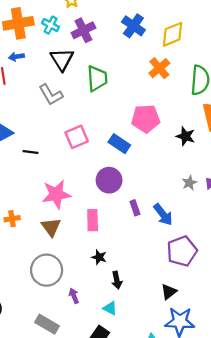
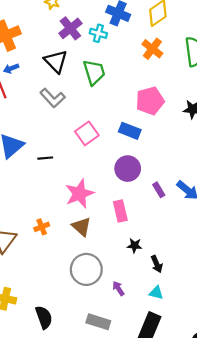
cyan cross: (51, 25) -> (98, 33), moved

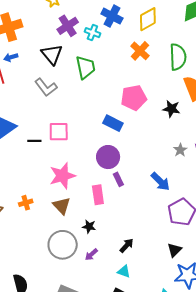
pink square: (87, 133) -> (59, 132), moved, turned 30
purple rectangle: (159, 190) -> (118, 179), moved
black star: (135, 245) -> (89, 227), moved
black arrow: (157, 264) -> (127, 246), turned -119
purple arrow: (118, 288) -> (91, 255), moved, turned -104

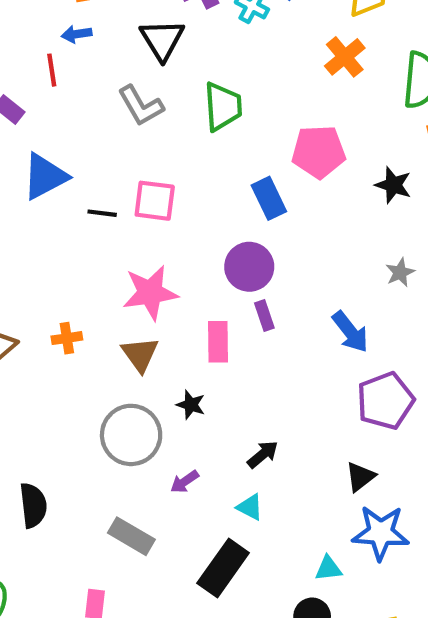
green trapezoid: (86, 67) -> (223, 106), moved
blue rectangle: (113, 123) -> (269, 198), turned 30
purple arrow: (91, 255) -> (185, 482), moved

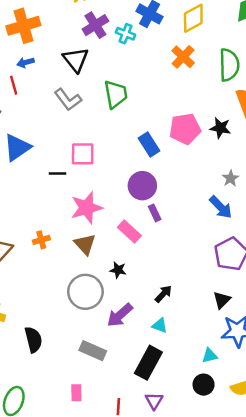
pink pentagon: (319, 152) -> (185, 129), moved
black line: (102, 213) -> (57, 174), moved
blue arrow: (350, 332) -> (221, 207), moved
pink rectangle: (218, 342) -> (129, 231), turned -40
purple arrow: (185, 482) -> (120, 315), size x1.6

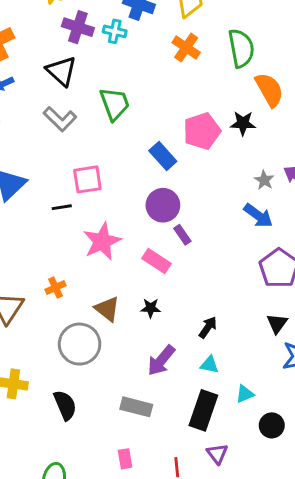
purple cross: (95, 25) -> (78, 27), turned -30
brown triangle: (85, 244) -> (107, 309), moved
gray circle: (85, 292) -> (80, 344), moved
cyan triangle: (210, 356) -> (245, 394), moved

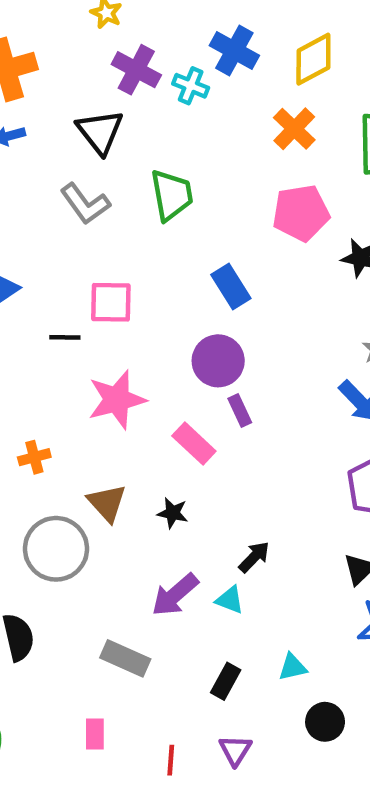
pink pentagon: (202, 131) -> (301, 213), moved
cyan triangle: (209, 365) -> (230, 600), moved
black rectangle: (203, 410) -> (226, 681), size x0.6

